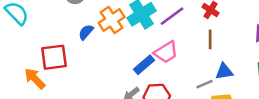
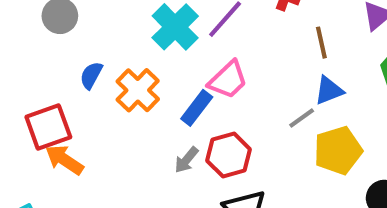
orange cross: (112, 20) -> (138, 90), moved
brown line: (210, 39) -> (321, 43), moved
orange arrow: (35, 79) -> (64, 160), moved

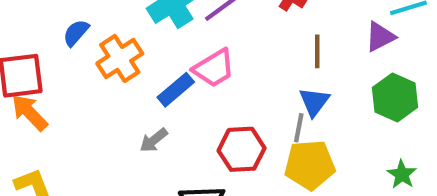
blue triangle: (329, 90) -> (314, 102), turned -44
gray line: (302, 118) -> (299, 128), moved, turned -56
red hexagon: (229, 155) -> (242, 149), moved

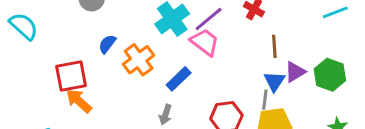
purple triangle: (380, 37) -> (295, 72), moved
pink trapezoid: (214, 68) -> (205, 42), moved, turned -108
gray arrow: (154, 140) -> (165, 115), turned -30

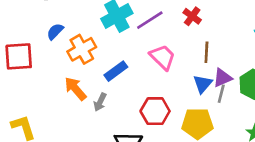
pink trapezoid: (205, 42) -> (163, 57), moved
gray line: (265, 100) -> (221, 94), moved
orange arrow: (79, 101) -> (75, 89), moved

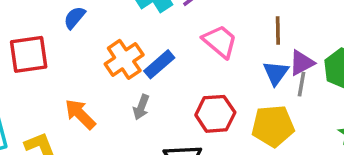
orange cross: (82, 49) -> (124, 59), moved
orange arrow: (75, 89) -> (80, 114), moved

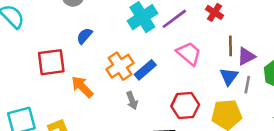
purple triangle: (302, 63) -> (246, 56), moved
gray arrow: (141, 107) -> (132, 101), turned -42
orange arrow: (80, 114) -> (82, 87), moved

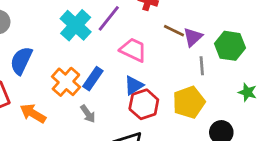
blue semicircle: (84, 36) -> (21, 61), size x1.5
brown line: (231, 46) -> (174, 31), turned -48
blue triangle: (229, 76) -> (134, 85), moved, turned 36

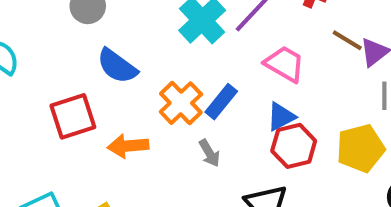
blue semicircle: (21, 61) -> (117, 66), turned -84
orange arrow: (33, 113) -> (128, 146), turned -40

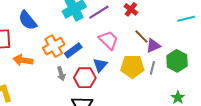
blue triangle: (281, 117) -> (100, 65), turned -35
red hexagon: (294, 146) -> (85, 78), moved
yellow pentagon: (361, 148) -> (132, 66), moved

